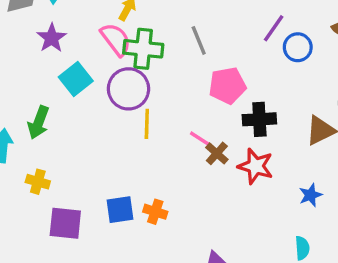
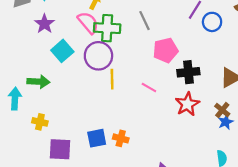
green arrow: (39, 122) -> (38, 82), turned -105
brown cross: (217, 153) -> (222, 110), moved
red star: (256, 166) -> (187, 104), turned 30

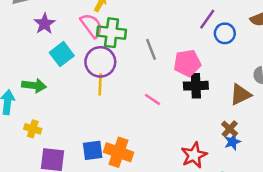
gray line: (145, 21) -> (151, 49), moved
pink pentagon: (165, 50) -> (187, 63), moved
yellow line: (112, 79) -> (100, 84), moved
red star: (187, 104) -> (194, 155), moved
orange cross: (121, 138) -> (118, 152), size x1.6

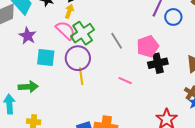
green cross: (112, 33) -> (83, 33), turned -30
cyan square: (62, 54) -> (46, 58), turned -36

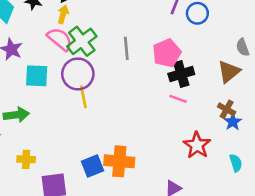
gray line: (117, 41) -> (126, 48), turned 30
pink line: (125, 81) -> (178, 99), moved

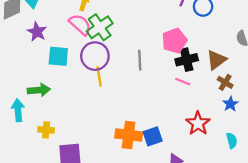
gray line: (126, 48) -> (140, 60), moved
brown triangle: (229, 72) -> (216, 60), moved
brown cross: (227, 109) -> (225, 82), moved
blue square: (93, 166) -> (153, 136), moved

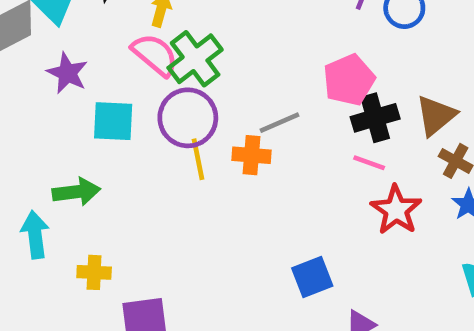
gray line: (140, 60) -> (279, 123), turned 72
red star: (198, 123) -> (396, 210), moved
orange cross: (129, 135) -> (251, 155), moved, size x0.7

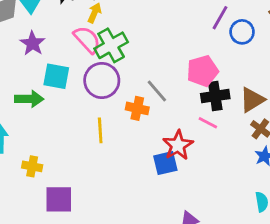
gray line: (279, 123) -> (157, 91), turned 65
yellow line: (198, 159) -> (100, 130), moved
green arrow: (76, 192) -> (29, 99), moved
red star: (396, 210) -> (178, 145), moved
blue square: (312, 277) -> (165, 163), moved

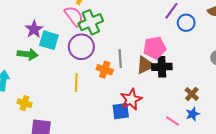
purple star: (33, 43) -> (34, 29), moved
gray line: (157, 91) -> (120, 59), turned 30
brown triangle: (252, 100) -> (145, 65), moved
pink line: (208, 123) -> (172, 121), moved

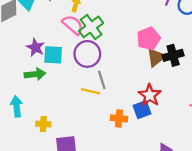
pink pentagon: (155, 48) -> (148, 39), moved
gray line: (120, 59) -> (102, 80), moved
orange cross: (105, 70) -> (119, 118), moved
yellow line: (76, 83) -> (91, 91), turned -66

